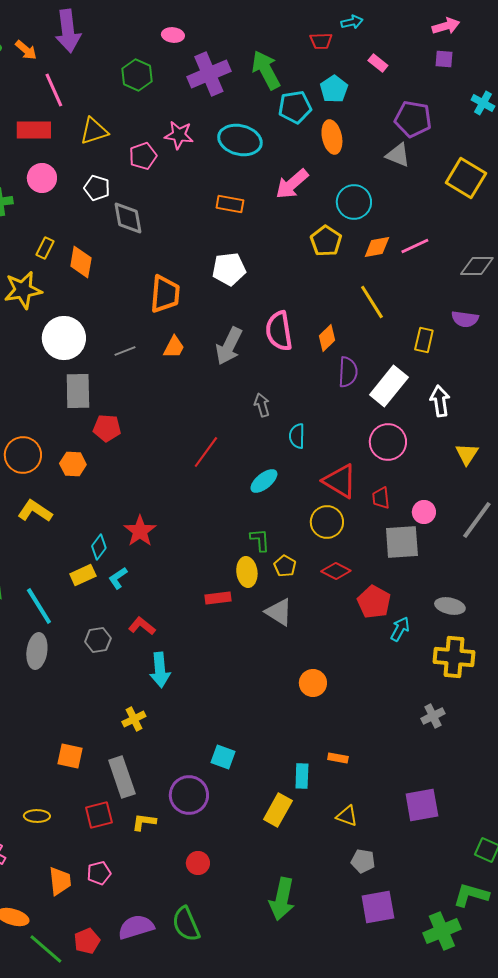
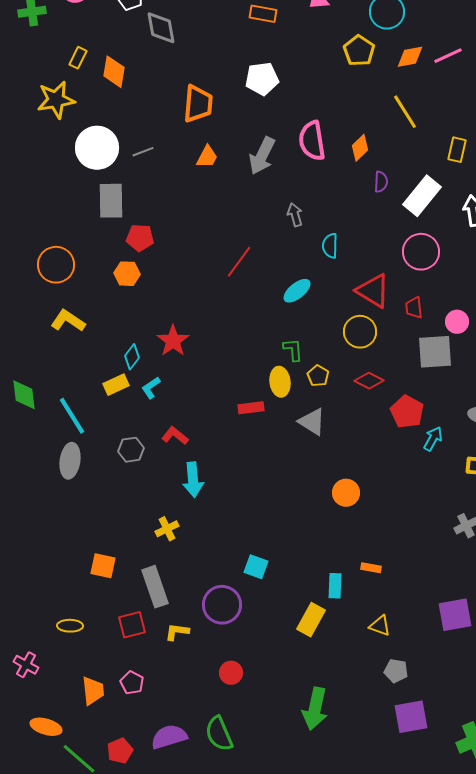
gray line: (125, 351) -> (143, 152), moved
purple semicircle: (348, 372) -> (381, 182), size x0.7
orange hexagon: (73, 464) -> (127, 274), moved
pink pentagon: (99, 873) -> (132, 683), turned -30

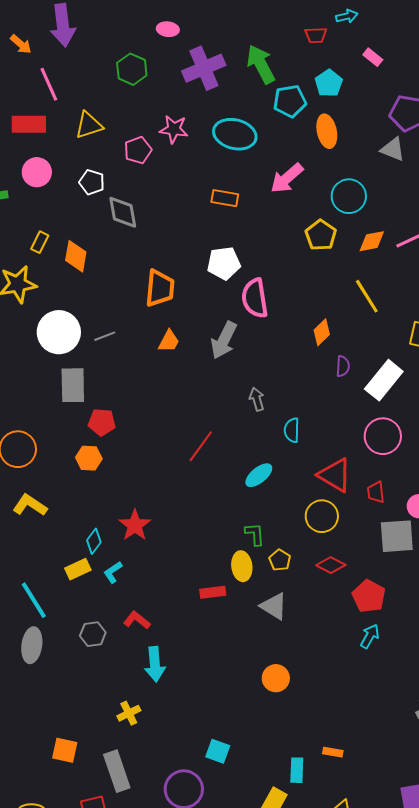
pink semicircle: (312, 141) -> (255, 298), moved
cyan arrow: (433, 439) -> (370, 636), moved
orange circle: (346, 493) -> (276, 678), moved

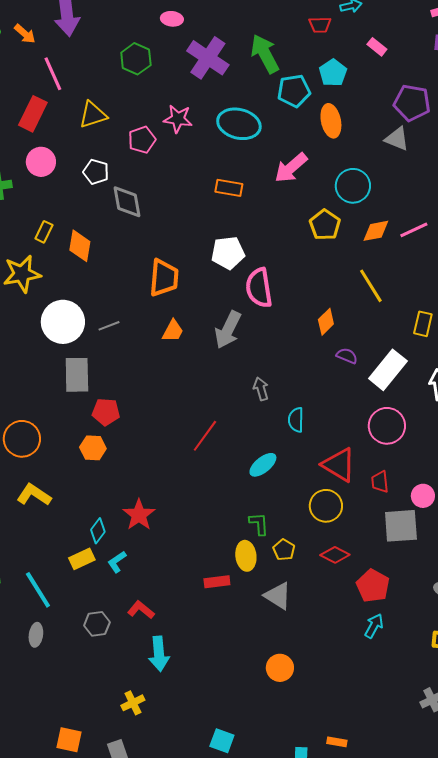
purple cross: (204, 68) -> (208, 58), turned -33
red rectangle: (29, 124) -> (33, 114), turned -64
purple semicircle: (343, 366) -> (347, 356), turned -70
gray ellipse: (32, 645) -> (36, 635), size x0.7

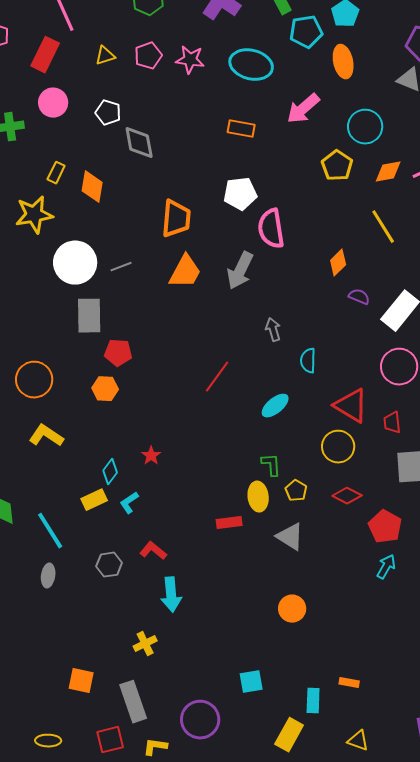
yellow triangle: (93, 115) -> (105, 56), size x0.7
pink pentagon: (142, 140) -> (148, 56), moved
orange trapezoid: (173, 331) -> (185, 272), size x1.5
red star: (139, 515) -> (151, 456), size x0.6
cyan square: (222, 741) -> (251, 682), moved, turned -30

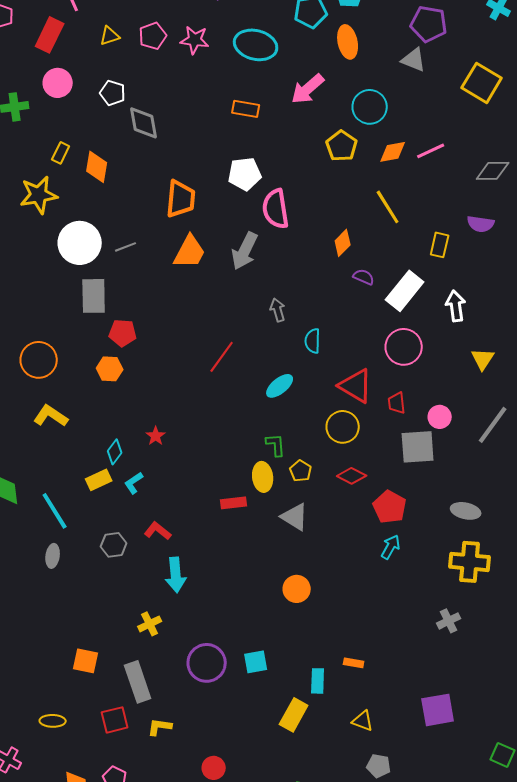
purple circle: (200, 720) -> (207, 663), moved

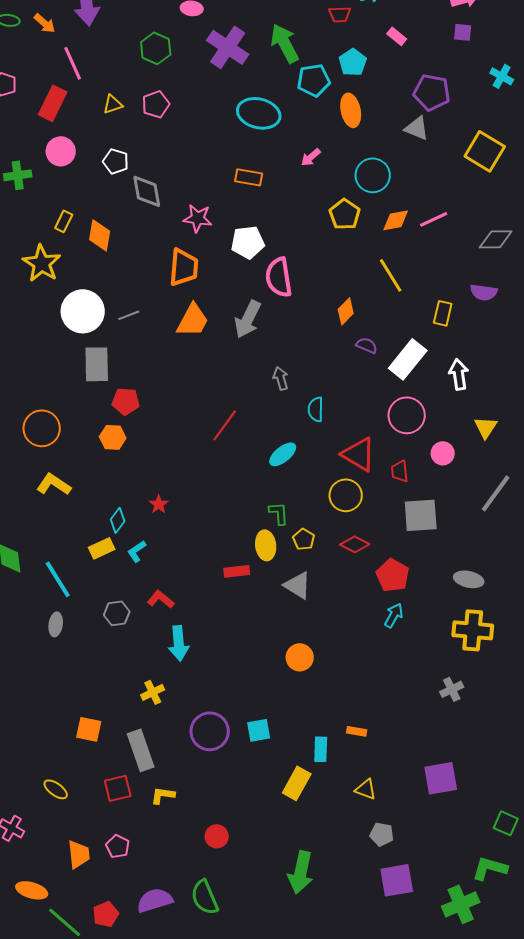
pink star: (195, 40) -> (198, 218), moved
pink arrow: (308, 89) -> (311, 157), size x0.6
yellow star: (39, 195) -> (42, 263), turned -30
pink circle: (440, 417) -> (443, 453), moved
yellow ellipse: (53, 721) -> (56, 789), turned 35

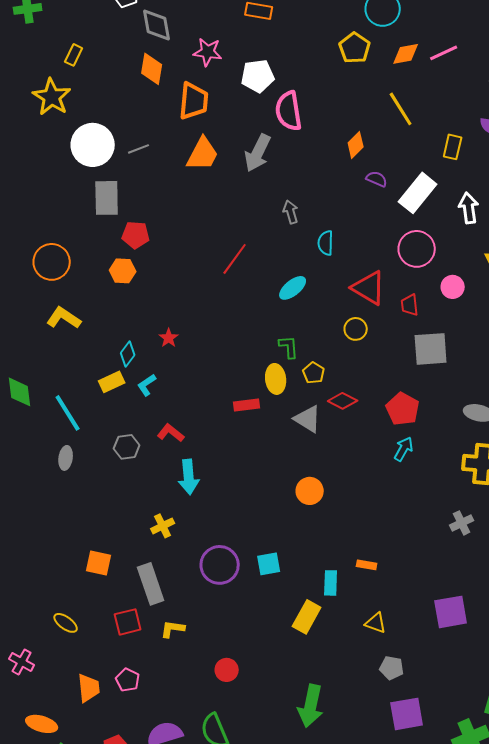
orange diamond: (100, 235) -> (152, 69), moved
yellow circle: (346, 495) -> (356, 329), size x0.7
red diamond: (355, 544) -> (343, 401), moved

